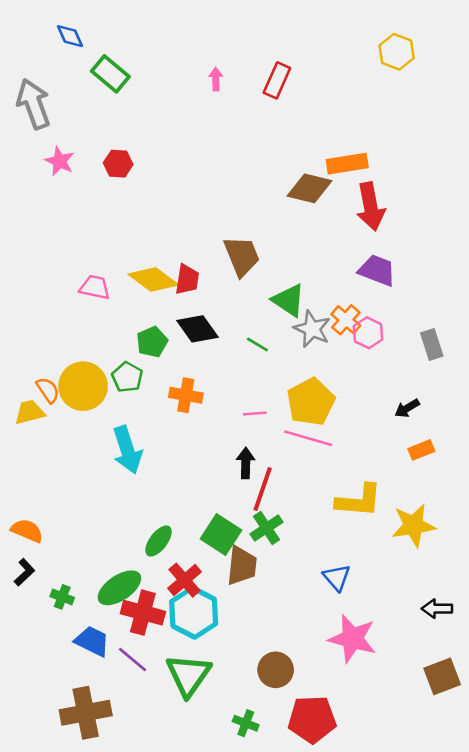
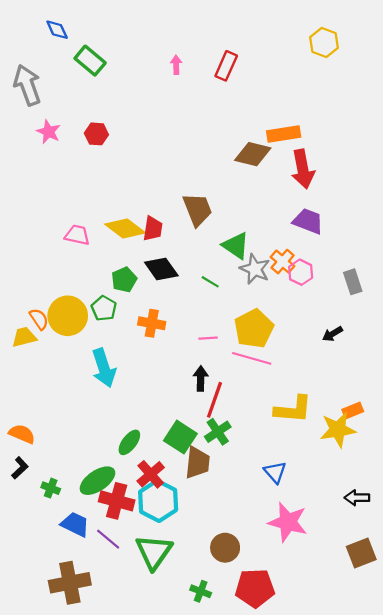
orange rectangle: (421, 450) -> (353, 410), moved

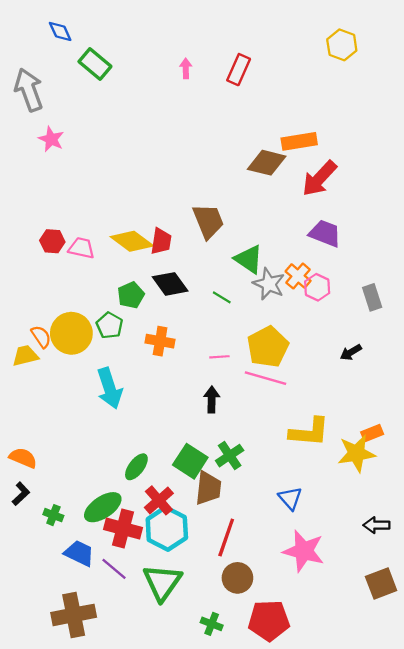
red hexagon: (96, 134) -> (52, 241), moved
red arrow: (303, 169) -> (319, 178), turned 54
red line: (214, 400) -> (226, 537), moved

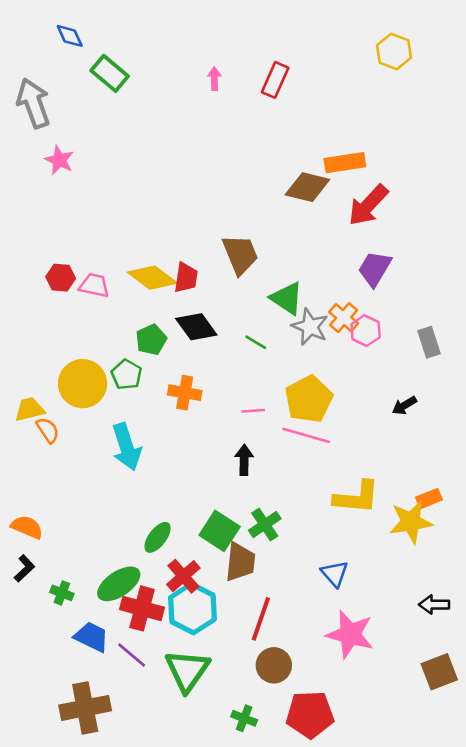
purple trapezoid: (325, 233) -> (375, 269), turned -80
orange semicircle: (41, 337) -> (48, 430), moved

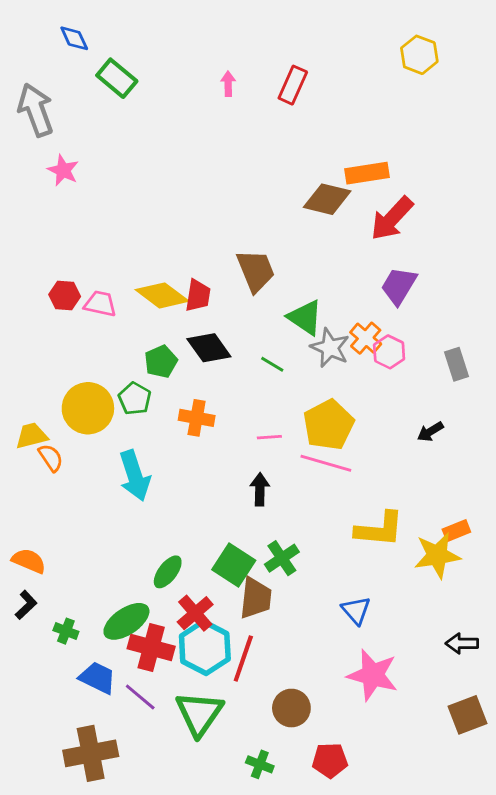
red line: (261, 619) -> (243, 659), moved
red pentagon: (310, 714) -> (330, 760), size x0.7

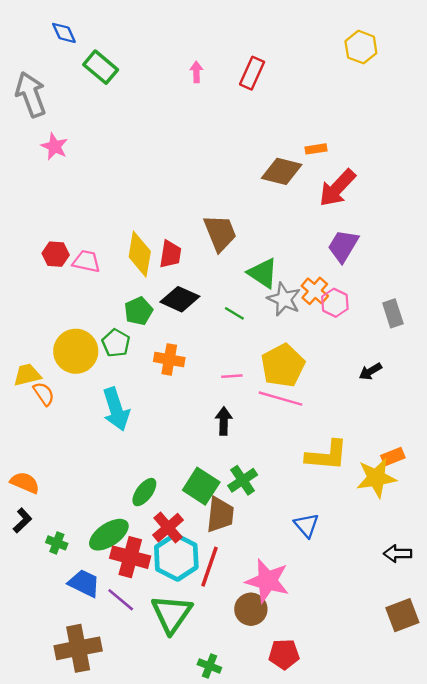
orange rectangle: (367, 173) -> (316, 149), size x0.6
yellow diamond: (162, 295) -> (140, 254), turned 63
black diamond: (209, 348) -> (180, 299), turned -30
pink star: (373, 675) -> (267, 581), moved
green cross: (260, 764) -> (209, 666), moved

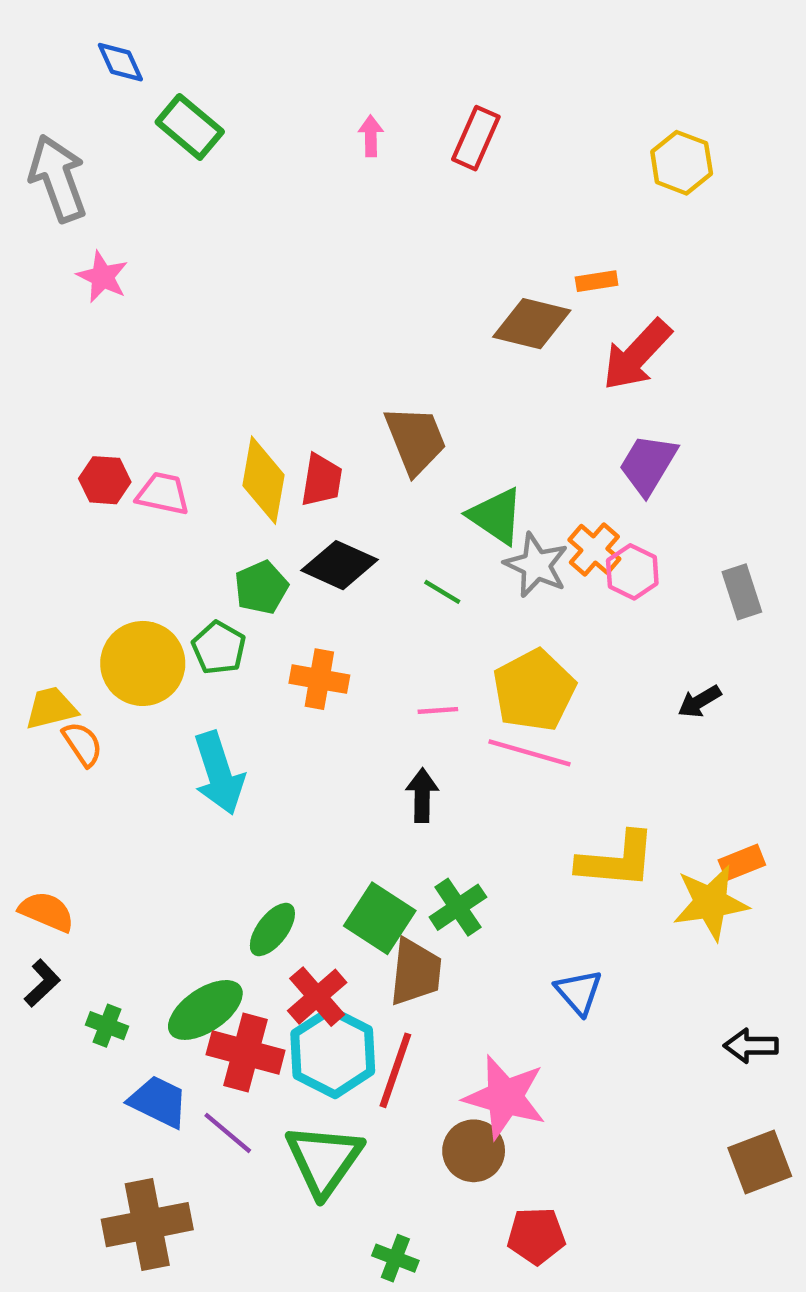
yellow hexagon: (361, 47) -> (682, 163), moved

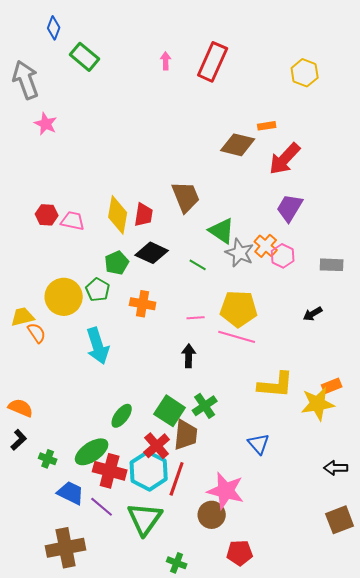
blue diamond: (120, 62) -> (54, 28), turned 45
red rectangle: (476, 138) -> (213, 62), size x1.4
gray rectangle: (742, 592) -> (332, 265), turned -70
yellow pentagon: (534, 690) -> (239, 309), turned 30
red cross: (317, 997) -> (157, 446), moved

